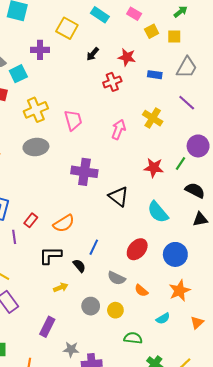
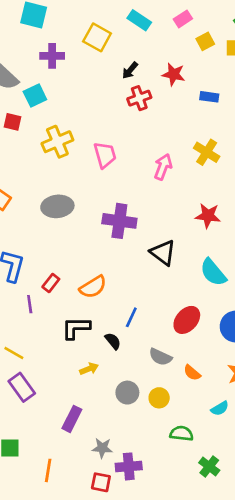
pink rectangle: (134, 14) -> (183, 19), turned -64
purple cross: (40, 50) -> (52, 56), moved
red cross: (112, 82) -> (139, 98), moved
gray ellipse: (36, 147) -> (57, 206), moved

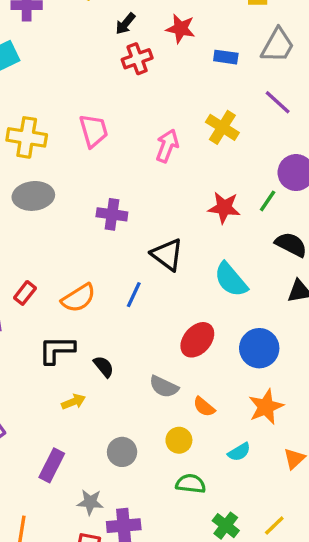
yellow cross: (57, 142) -> (27, 137), moved, turned 32
purple cross: (119, 221) -> (112, 214), size x0.7
blue line: (131, 317) -> (134, 295), moved
gray circle: (127, 393) -> (122, 452), moved
yellow circle: (159, 398) -> (179, 440), moved

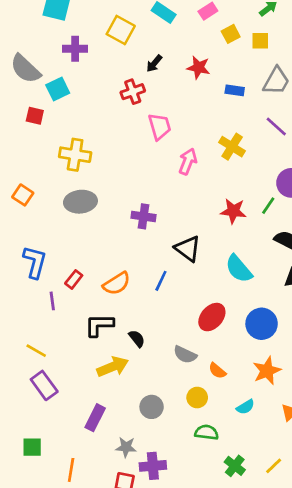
red cross: (137, 59) -> (133, 92), moved
pink trapezoid: (94, 131) -> (160, 127), moved
yellow arrow: (74, 402) -> (113, 367), size x1.6

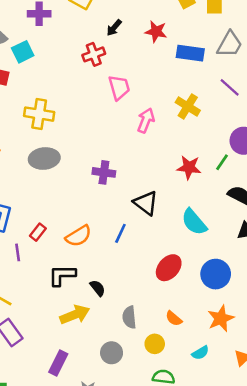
blue rectangle: (235, 90) -> (190, 53), size x1.5
gray semicircle: (185, 355) -> (129, 317), moved, turned 60

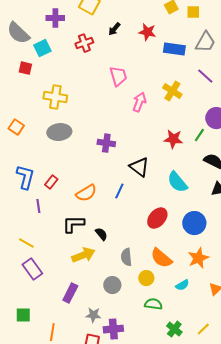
red cross: (94, 54) -> (84, 43), moved
red rectangle: (38, 232) -> (51, 182), moved
orange semicircle: (174, 318) -> (161, 258), size x1.6

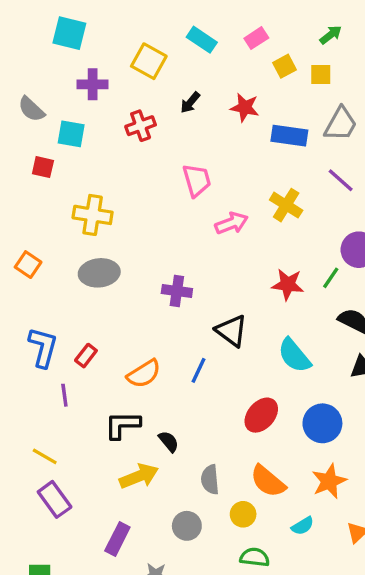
gray semicircle: (18, 33) -> (31, 109), size x0.7
cyan square: (42, 48) -> (71, 134), turned 36
pink arrow: (139, 102) -> (231, 223), turned 48

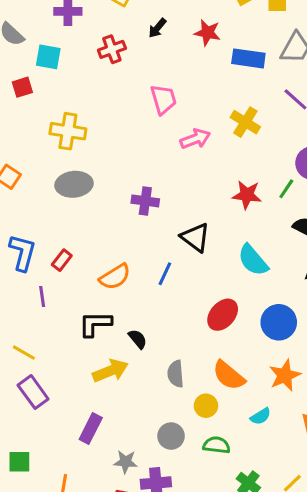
red square: (43, 167) -> (22, 87), turned -30
gray circle: (187, 526) -> (171, 436), moved

